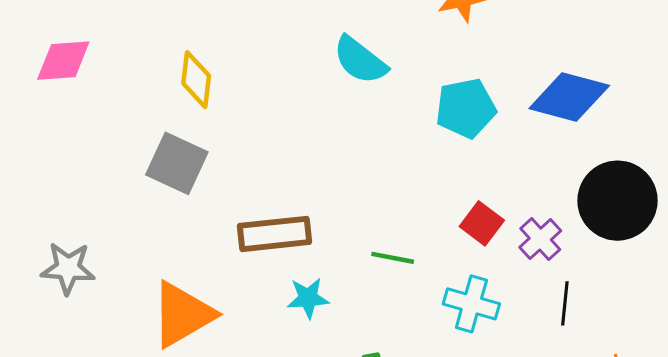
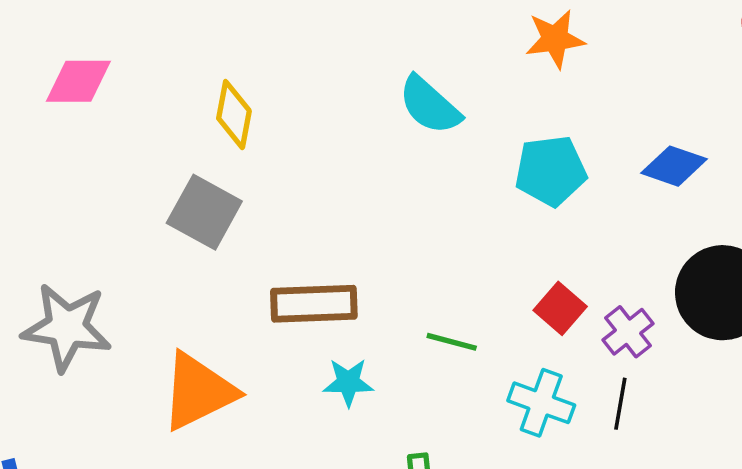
blue diamond: (569, 97) -> (674, 166), size x0.7
gray star: (68, 268) -> (67, 327), size x1.4
black line: (565, 303) -> (620, 404), moved

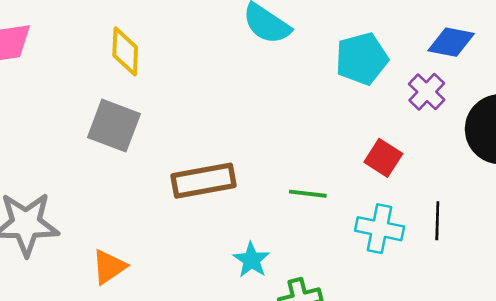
purple cross: (628, 332) -> (427, 92), moved
cyan star: (348, 382) -> (251, 260), moved, turned -30
orange triangle: (198, 391) -> (109, 267), moved, size x0.6

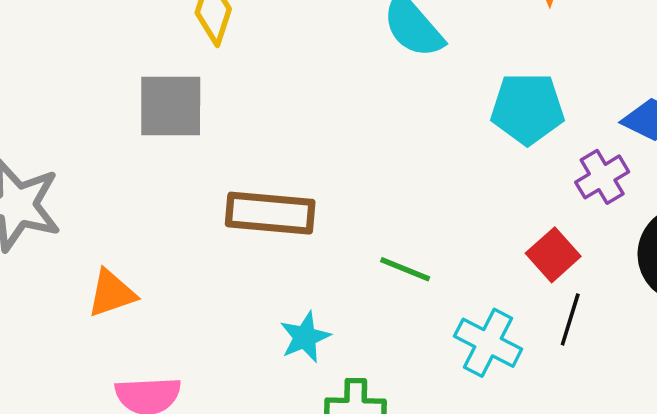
gray square: (114, 126) -> (171, 106), turned -36
red square: (383, 158) -> (553, 255), moved
black line: (437, 221) -> (570, 319), moved

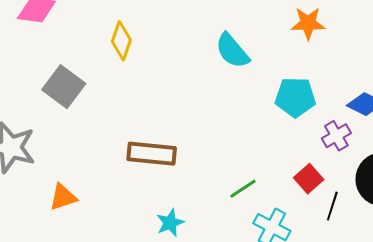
gray square: (171, 106) -> (64, 87), moved, turned 36
green line: (405, 269) -> (243, 189), moved, turned -56
black line: (570, 319) -> (332, 206), moved

